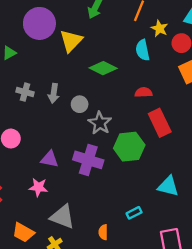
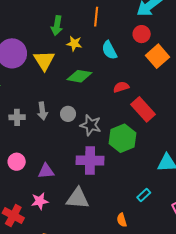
yellow star: (159, 28) -> (74, 44), moved
purple triangle: (50, 159) -> (46, 171), moved
pink star: (38, 187) -> (40, 201), moved
gray triangle: (62, 217) -> (78, 198), moved

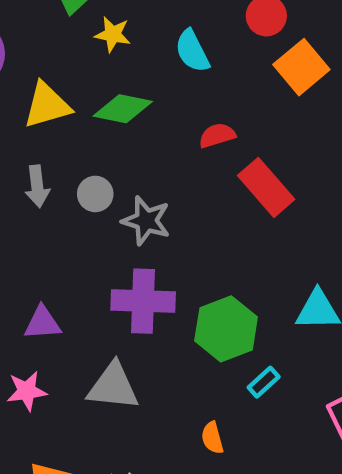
yellow triangle: (44, 60) -> (47, 105), moved, turned 45
green hexagon: (122, 138) -> (226, 329), moved

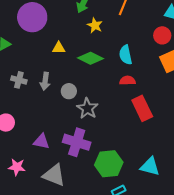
cyan semicircle: (192, 51) -> (126, 55), moved
yellow triangle: (47, 105) -> (59, 48), size x0.6
purple triangle: (42, 323) -> (41, 142), moved

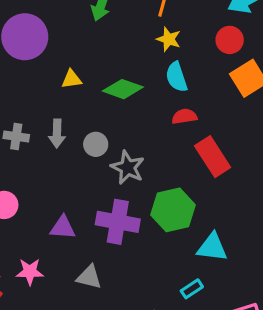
yellow star: (95, 25) -> (169, 39), moved
green hexagon: (109, 164) -> (173, 210), moved
cyan triangle: (150, 166) -> (212, 247), moved
gray triangle: (54, 175) -> (89, 277), size x0.7

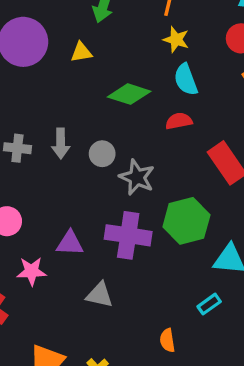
yellow triangle: (72, 79) -> (81, 52), moved
red semicircle: (184, 116) -> (179, 121), moved
pink star: (30, 272) -> (32, 271), moved

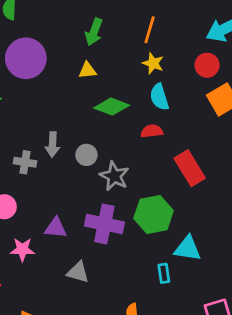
yellow triangle: (81, 52) -> (87, 70), moved
gray cross: (17, 148) -> (25, 162), moved
cyan rectangle: (209, 304) -> (164, 273), moved, turned -66

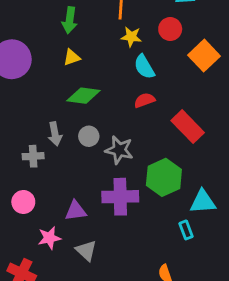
red circle: (207, 65) -> (170, 29), moved
green diamond: (112, 107) -> (83, 96), moved
gray triangle: (78, 272) -> (86, 251), moved, turned 40

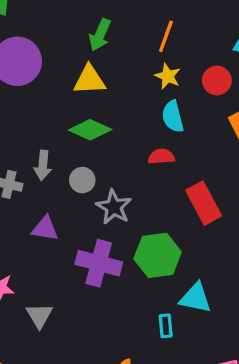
yellow triangle: (72, 57) -> (89, 80), size x1.5
purple triangle: (76, 211) -> (45, 229), moved

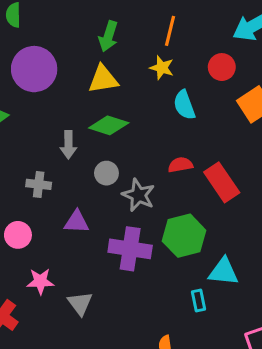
yellow star: (168, 76) -> (162, 68), moved
red semicircle: (161, 157) -> (180, 165), moved
gray arrow: (43, 165) -> (68, 145), moved

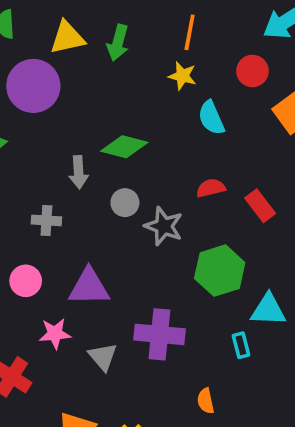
yellow triangle: (103, 79) -> (67, 38), moved
red rectangle: (222, 182) -> (260, 206), size x0.7
purple triangle: (77, 222) -> (89, 287), moved, size x1.4
purple cross: (130, 249) -> (159, 334), moved

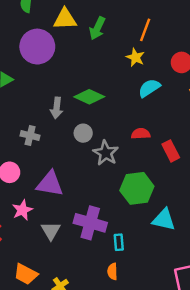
cyan semicircle: (211, 118) -> (149, 88), turned 70
pink star: (55, 334) -> (22, 210), turned -30
cyan rectangle: (241, 345) -> (119, 242), moved

